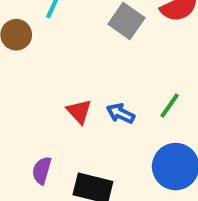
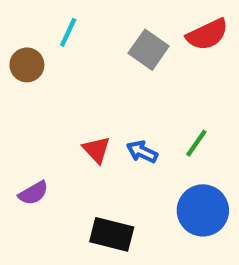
purple semicircle: (42, 170) -> (33, 193), moved, turned -136

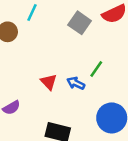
green line: (196, 143) -> (96, 69), moved

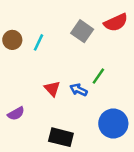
cyan line: (32, 13) -> (38, 42), moved

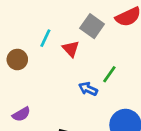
brown circle: (12, 40) -> (17, 60), moved
red triangle: (52, 89) -> (71, 49), moved

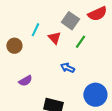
green line: (109, 74) -> (80, 42), moved
purple semicircle: (21, 114) -> (25, 81), moved

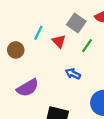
purple semicircle: (25, 81) -> (28, 88), size x1.5

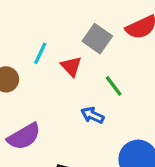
green line: (87, 46) -> (114, 86), moved, turned -72

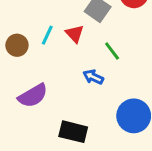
cyan line: (40, 53) -> (47, 35), moved

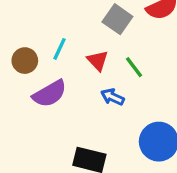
red triangle: (75, 34) -> (98, 61), moved
purple semicircle: (33, 96) -> (50, 94), moved

